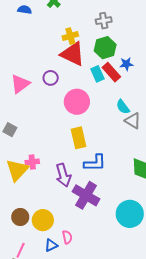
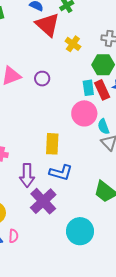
yellow cross: (70, 36) -> (73, 44), turned 35
red triangle: (73, 54) -> (48, 25), moved
pink circle: (77, 102) -> (84, 113), moved

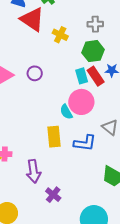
cyan semicircle: (103, 127) -> (66, 112), moved
blue L-shape: (61, 173) -> (85, 143), moved
purple cross: (43, 201) -> (53, 195), size x0.6

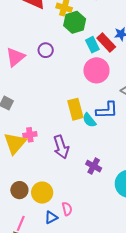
green hexagon: (93, 51) -> (75, 22), moved
cyan semicircle: (66, 112) -> (89, 120), moved
purple cross: (53, 195) -> (94, 166), moved

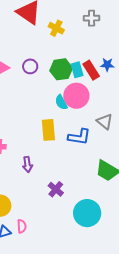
green hexagon: (75, 22) -> (61, 69), moved
cyan semicircle: (89, 120) -> (61, 102), moved
purple arrow: (61, 147) -> (27, 164), size x0.7

